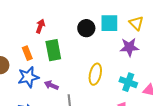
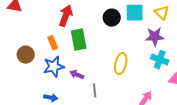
red arrow: (40, 26) -> (66, 16), size x1.5
cyan cross: (128, 82) -> (160, 60), moved

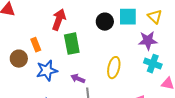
orange rectangle: (53, 43) -> (36, 45), moved
purple arrow: (77, 75) -> (78, 79), moved

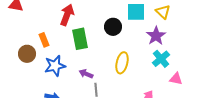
black circle: (105, 22) -> (113, 27), moved
purple star: (148, 41) -> (156, 36), turned -30
cyan cross: (153, 64) -> (161, 59), turned 30

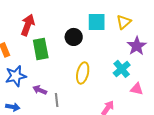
yellow triangle: (163, 12) -> (124, 22), turned 35
purple star: (156, 36) -> (137, 46), moved
purple arrow: (86, 74) -> (40, 90), moved

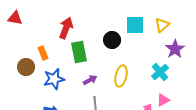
pink triangle: (137, 89) -> (163, 100), moved, turned -40
purple arrow: (40, 90) -> (90, 80), moved, turned 128

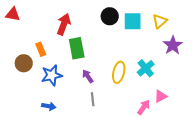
black circle: (112, 40) -> (110, 16), moved
cyan cross: (160, 72) -> (146, 68), moved
purple arrow: (90, 80) -> (88, 76), turned -96

